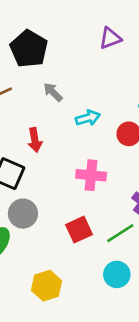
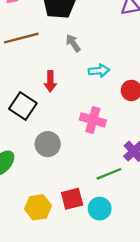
gray circle: (23, 214) -> (48, 144), moved
red square: (79, 230) -> (72, 199), moved

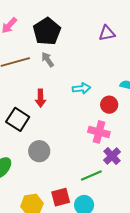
gray arrow: (73, 43) -> (48, 60), moved
pink cross: (93, 120) -> (99, 132), moved

